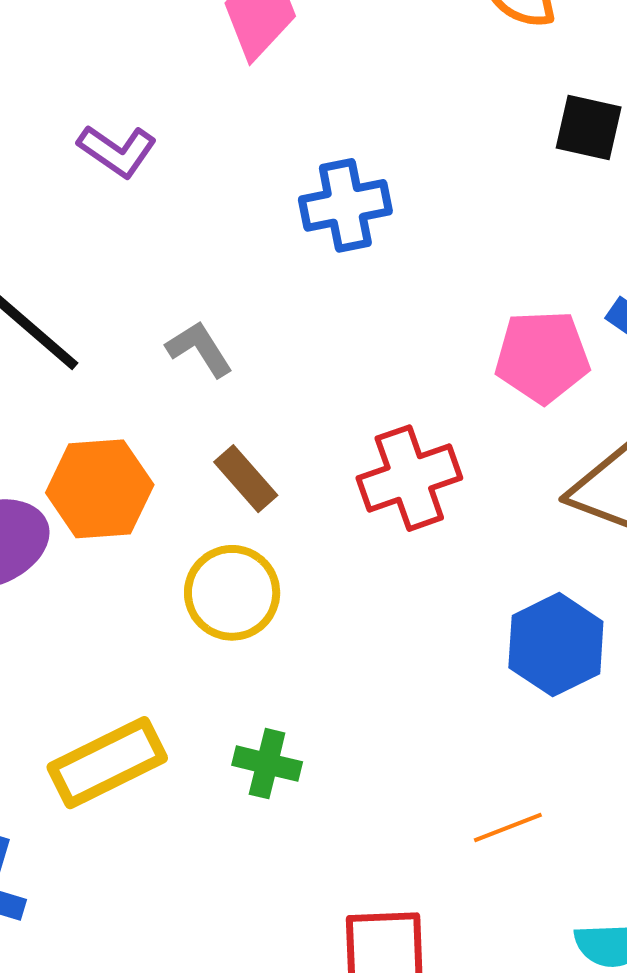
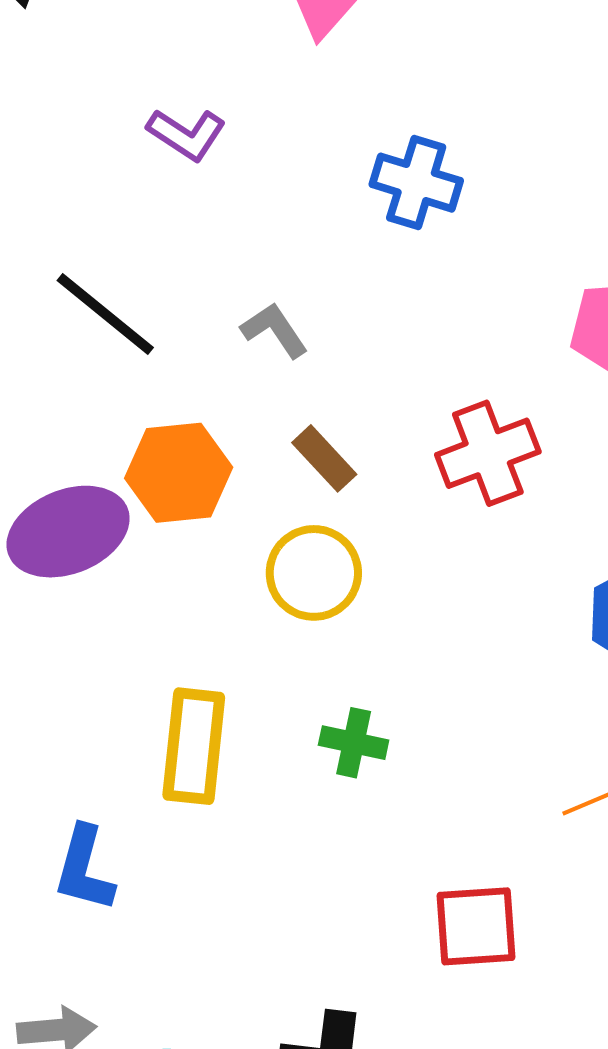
blue cross: (345, 205) -> (416, 183), turned 30
yellow rectangle: (107, 763) -> (194, 746), turned -56

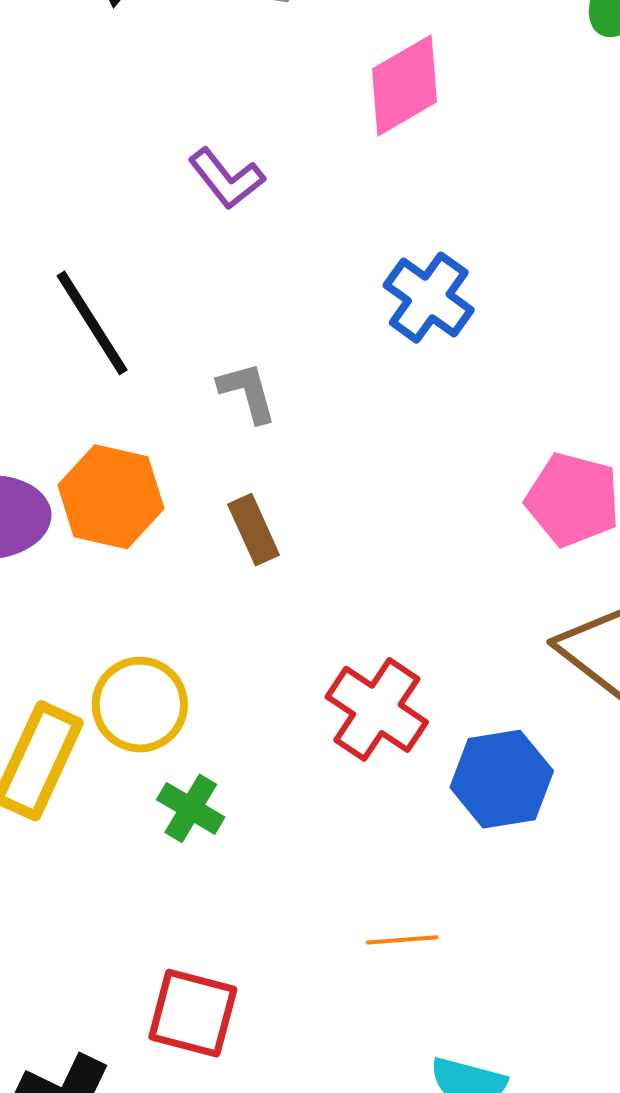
red cross: (488, 453) -> (377, 709), moved, turned 36
yellow circle: (314, 573) -> (140, 705), moved
red square: (476, 926) -> (193, 1013), moved

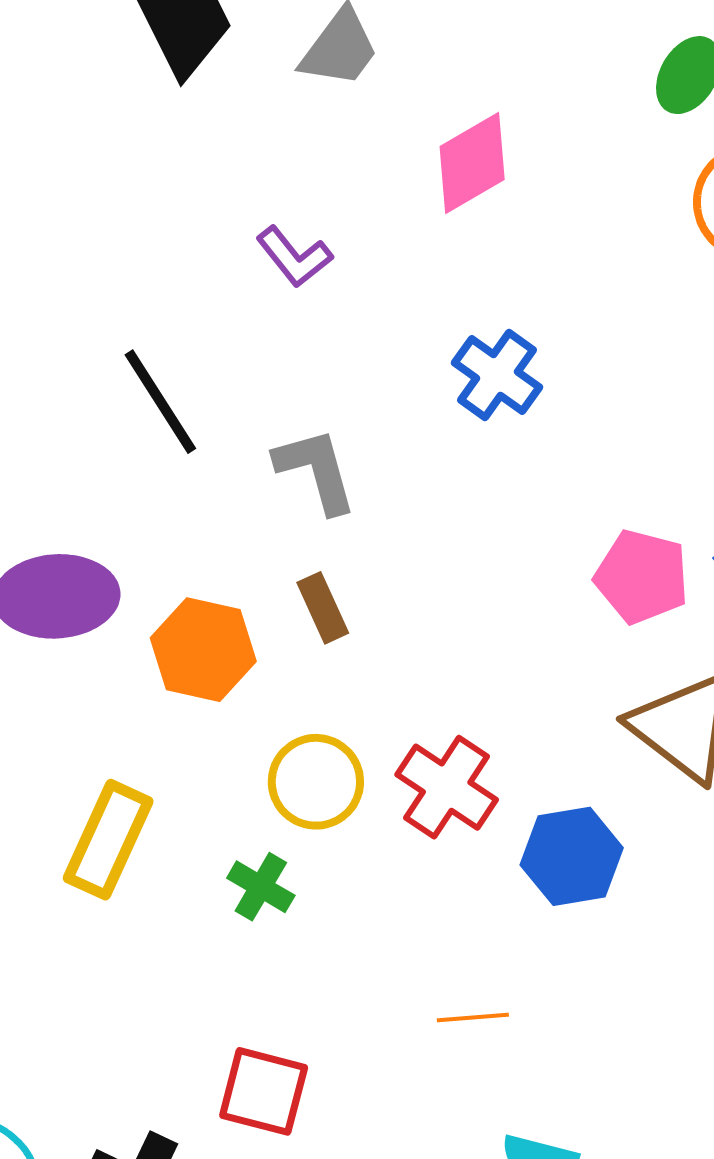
gray L-shape: (247, 392) -> (316, 470), size x1.4
orange hexagon: (111, 497) -> (203, 650), moved
yellow circle: (140, 705) -> (316, 782), moved

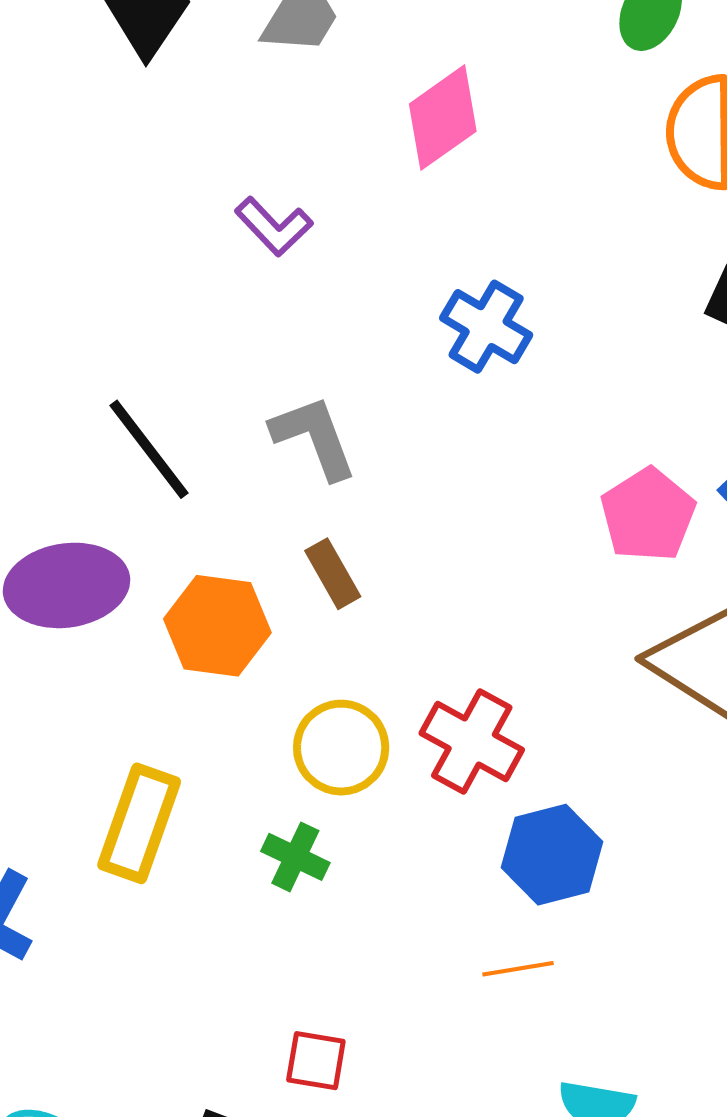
black line: (160, 402) -> (149, 449), moved
pink pentagon: (642, 577) -> (648, 515), turned 30
blue hexagon: (572, 856) -> (552, 855), moved
red square: (264, 1091) -> (316, 1061), size x0.7

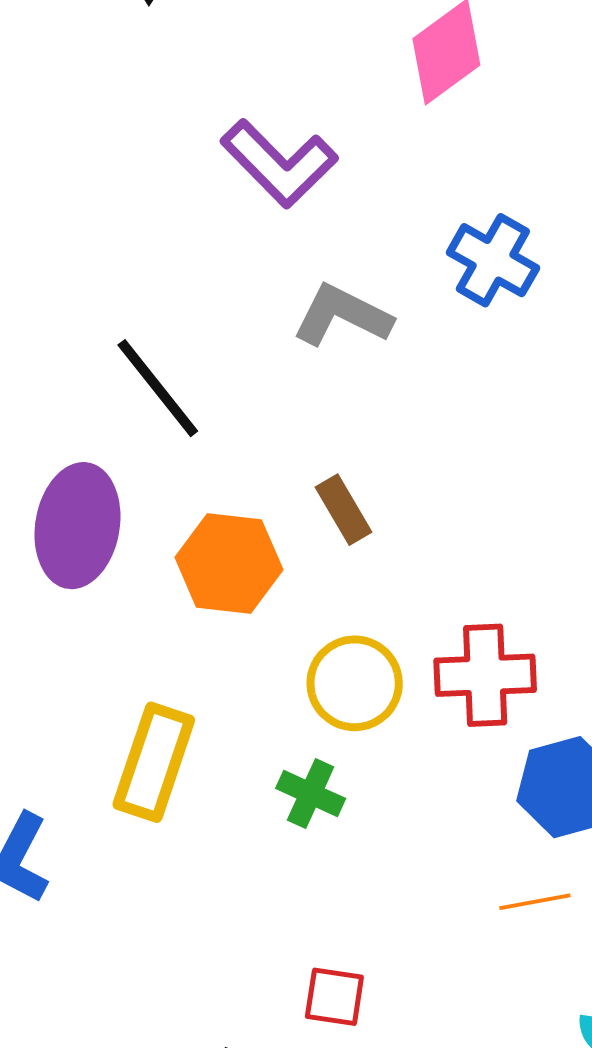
purple L-shape: (274, 226) -> (279, 163), size x1.5
gray L-shape: (314, 437) -> (342, 315), moved, turned -42
purple ellipse: (67, 585) -> (77, 526), turned -71
red cross: (472, 741) -> (485, 675), turned -30

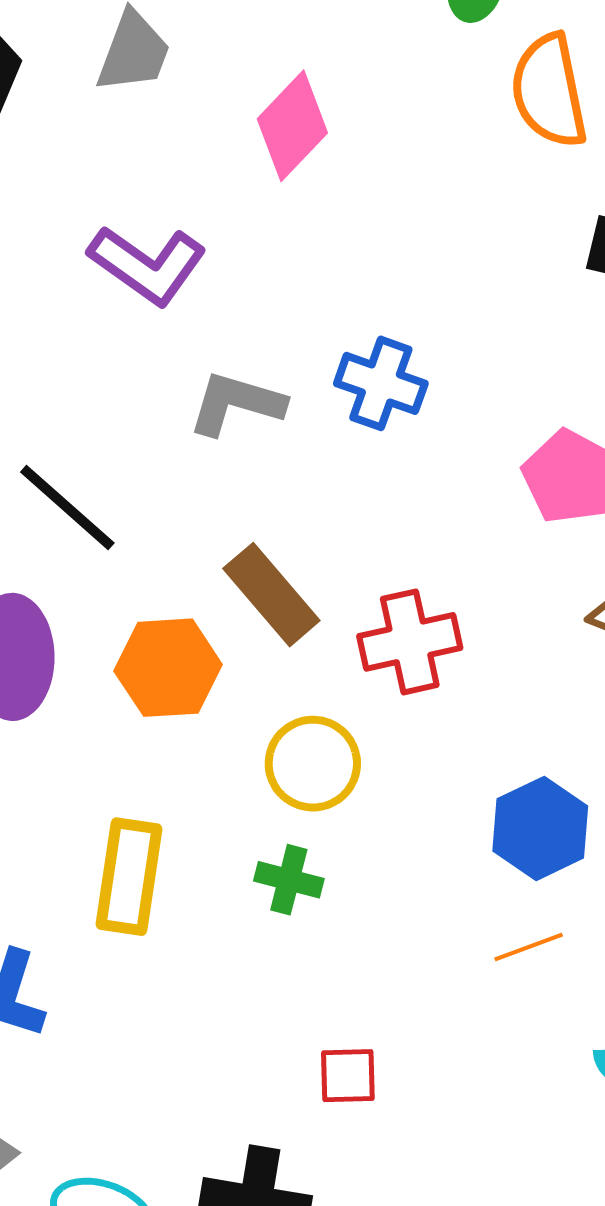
blue cross: (493, 260) -> (381, 383), moved
brown rectangle: (343, 510) -> (271, 595), size x1.5
red cross: (485, 675) -> (410, 642), moved

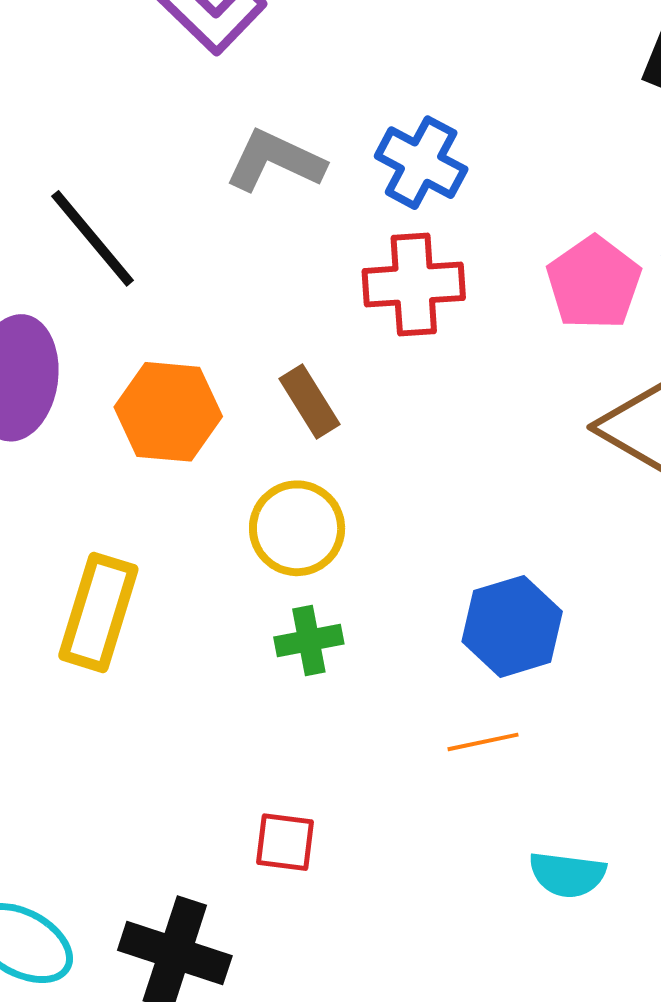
brown rectangle: (271, 595) -> (309, 401), moved, size x0.7
red cross: (410, 642) -> (414, 284), moved
green cross: (289, 880) -> (309, 641), moved, turned -34

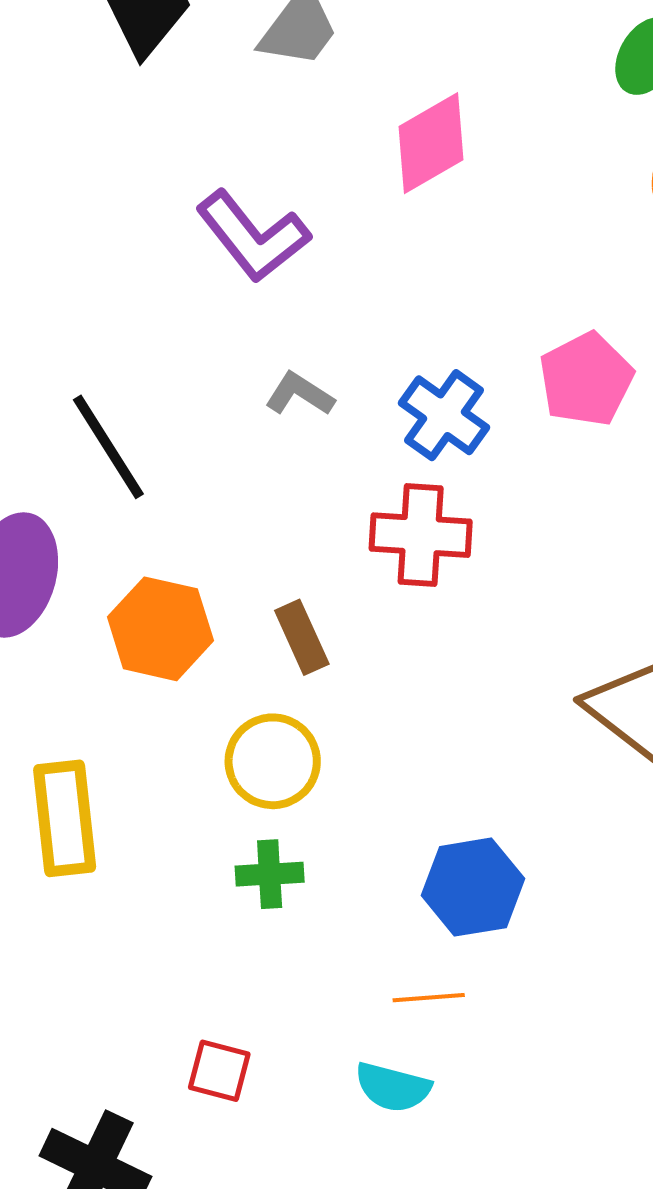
gray L-shape: (275, 161) -> (300, 394), size x0.7
pink pentagon: (594, 283) -> (586, 379), moved
yellow rectangle: (98, 612) -> (65, 818), turned -31
cyan semicircle: (567, 875) -> (393, 1087), moved

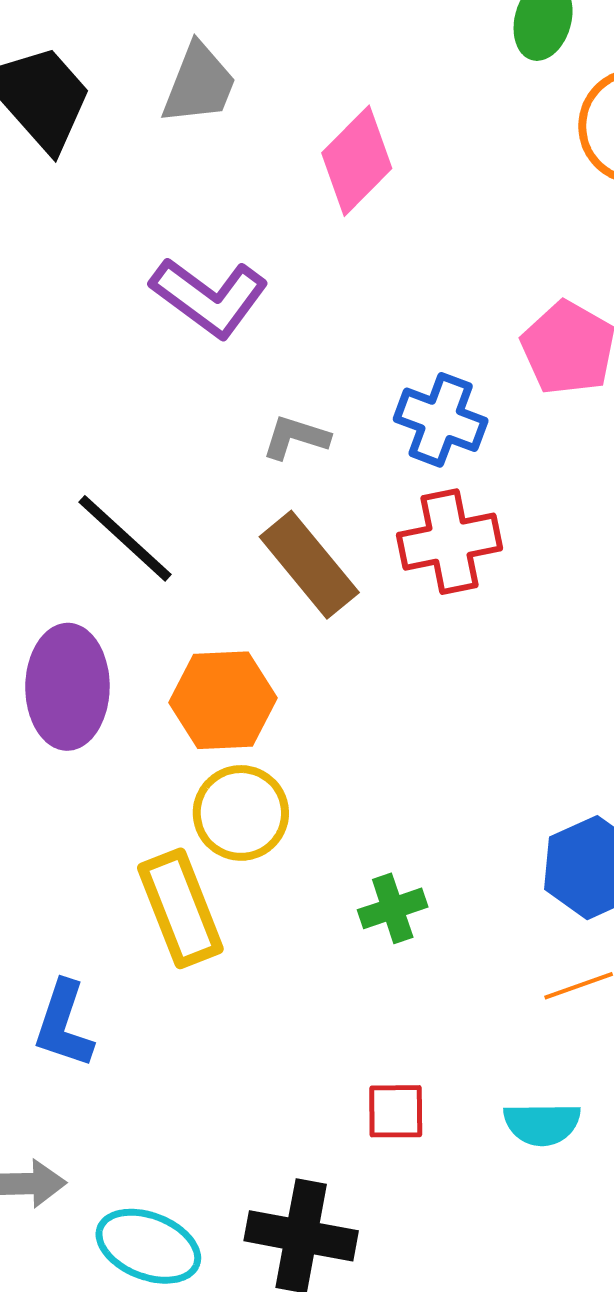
brown rectangle: (302, 637) -> (309, 565), moved, size x1.5
yellow circle: (273, 761) -> (241, 813), moved
cyan semicircle: (393, 1087) -> (542, 1124), moved

